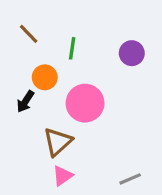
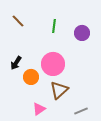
green line: (72, 48) -> (54, 26), moved
orange circle: (45, 77) -> (31, 77), moved
brown triangle: (58, 142) -> (59, 90), moved

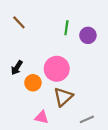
green line: (54, 26) -> (66, 28), moved
pink triangle: (39, 109) -> (42, 117), turned 48

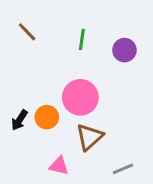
green line: (66, 28) -> (82, 39), moved
black arrow: (17, 68) -> (19, 120), moved

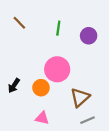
orange circle: (47, 117) -> (41, 88), moved
brown triangle: (89, 137) -> (80, 97), moved

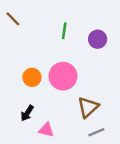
brown line: (19, 23) -> (13, 19), moved
black arrow: (14, 86) -> (27, 113), moved
orange circle: (41, 88) -> (32, 77), moved

